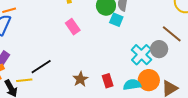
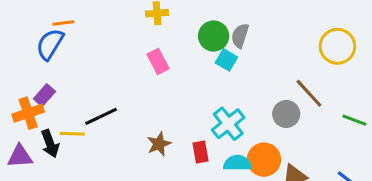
cyan cross: (141, 55) -> (228, 124), moved

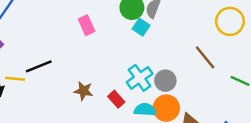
gray circle: (286, 114) -> (165, 81), moved
brown star: (159, 144) -> (83, 91), turned 30
red rectangle: (200, 152) -> (116, 99), turned -35

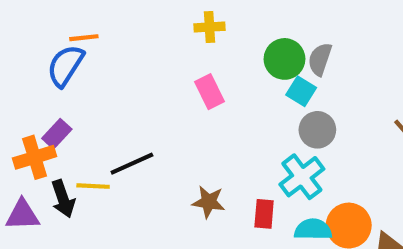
gray circle: (165, 81) -> (317, 130), moved
red rectangle: (116, 99) -> (264, 214), turned 49

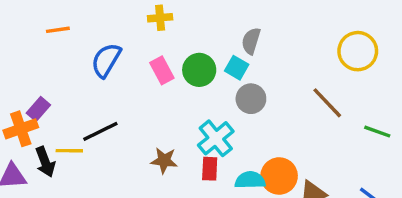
green circle: (284, 59) -> (199, 70), moved
blue semicircle: (65, 66) -> (106, 60), moved
cyan cross: (302, 177) -> (216, 138), moved

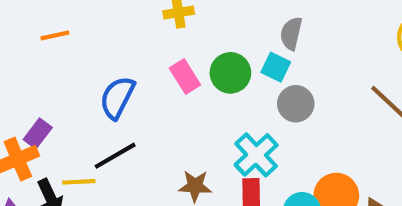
blue semicircle: (106, 60) -> (117, 98), moved

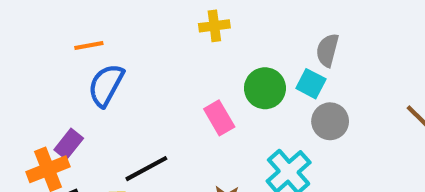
pink rectangle: (185, 77) -> (219, 118), moved
blue semicircle: (117, 98) -> (106, 85), moved

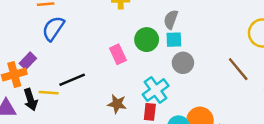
gray semicircle: (327, 50) -> (171, 19), moved
cyan square: (311, 84) -> (174, 40), turned -35

